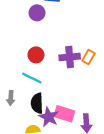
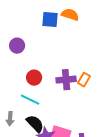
purple circle: (37, 13) -> (17, 46), moved
black semicircle: (37, 103) -> (35, 124), turned 138

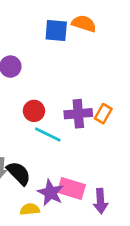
cyan line: (30, 100) -> (48, 134), moved
black semicircle: (35, 124) -> (19, 173), moved

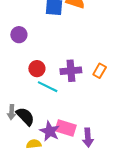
orange rectangle: (103, 114) -> (100, 71), moved

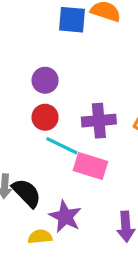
purple circle: (19, 35) -> (45, 80), moved
pink rectangle: (66, 128) -> (90, 166), moved

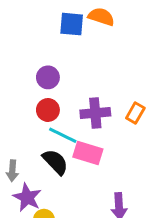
black semicircle: (27, 193) -> (55, 162), moved
purple star: (65, 217) -> (27, 197), moved

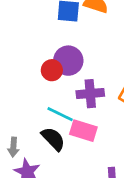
purple circle: (48, 77) -> (68, 61), moved, size x1.4
red circle: (48, 110) -> (52, 70), moved

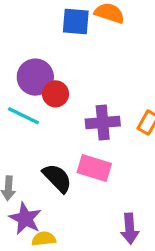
purple circle: (68, 61) -> (35, 77), moved
cyan line: (60, 114) -> (24, 116), moved

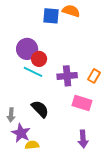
cyan line: (24, 116) -> (33, 72), moved
pink rectangle: (94, 168) -> (82, 103), moved

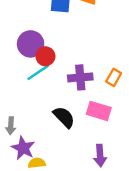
cyan line: (33, 72) -> (38, 72), turned -60
black semicircle: (40, 109) -> (64, 117), moved

